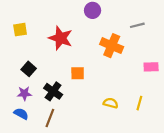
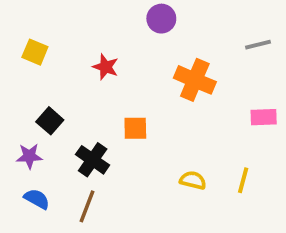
gray line: (137, 25) -> (258, 45), moved
yellow square: (20, 30) -> (35, 52), turned 32
red star: (61, 38) -> (106, 67), size x0.6
purple star: (24, 93) -> (29, 156), moved

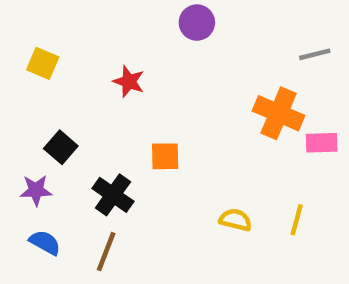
orange cross: (195, 80) -> (279, 113), moved

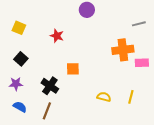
orange cross: (279, 113) -> (123, 50), turned -30
black square: (61, 147) -> (21, 59), moved

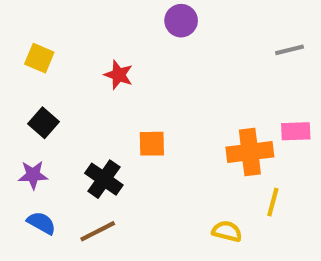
orange cross: (123, 50) -> (250, 152), moved
yellow semicircle: (104, 97) -> (227, 231), moved
brown line: (47, 111) -> (98, 231), turned 42

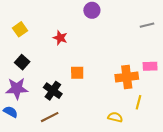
yellow square: (39, 58) -> (20, 29), turned 32
purple star: (33, 175) -> (17, 89), size x1.5
blue semicircle: (41, 223) -> (10, 112), moved

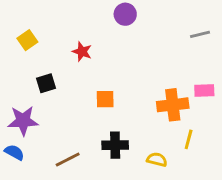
black square: (22, 62) -> (46, 83), moved, turned 32
black cross: (53, 91) -> (115, 145), moved, turned -36

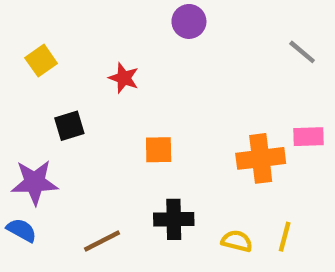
gray line: (200, 34) -> (302, 52), turned 54
yellow line: (189, 139) -> (285, 237), moved

